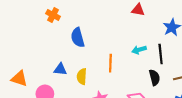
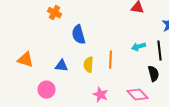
yellow semicircle: (82, 76) -> (88, 65), moved
orange triangle: (19, 79) -> (26, 60), moved

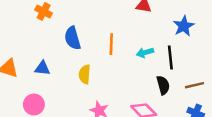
orange line: (110, 60) -> (111, 44), moved
blue triangle: (62, 66) -> (42, 68), moved

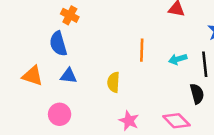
blue semicircle: (73, 38) -> (58, 44), moved

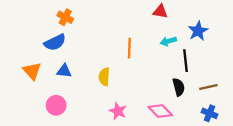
blue semicircle: (58, 44) -> (55, 42), turned -100
cyan arrow: (178, 59) -> (168, 41), moved
orange triangle: (33, 76) -> (32, 71), turned 30

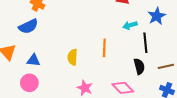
orange line: (129, 48) -> (104, 48), moved
blue triangle: (64, 71) -> (33, 60), moved

